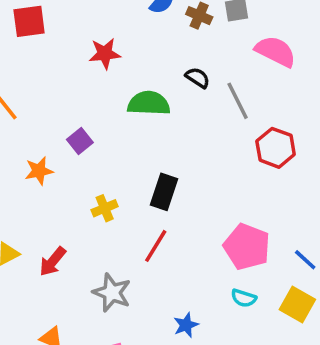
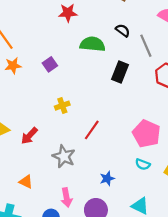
orange star: (39, 171) -> (13, 66), moved
black rectangle: (164, 192) -> (120, 72), moved

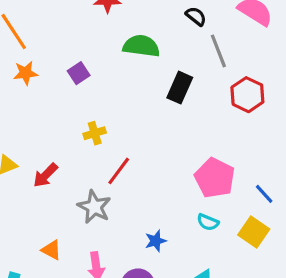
black semicircle: (123, 30) -> (196, 16), moved
red line: (92, 130) -> (119, 171), moved
orange triangle: (26, 182) -> (51, 250), moved

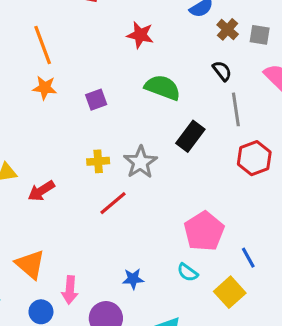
gray star: (94, 207) -> (140, 162), moved
orange triangle: (51, 250) -> (30, 264), size x1.5

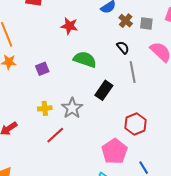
red hexagon: (254, 158) -> (136, 124), moved

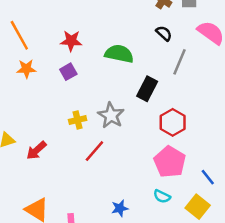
red star: (69, 26) -> (71, 41), moved
gray line: (133, 72) -> (180, 62), turned 40
red hexagon: (136, 124) -> (173, 122), moved

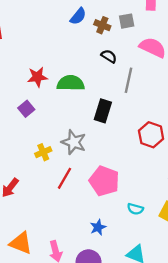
red star: (71, 41) -> (37, 77), moved
red hexagon: (173, 122) -> (151, 135), moved
pink pentagon: (170, 162) -> (104, 181), moved

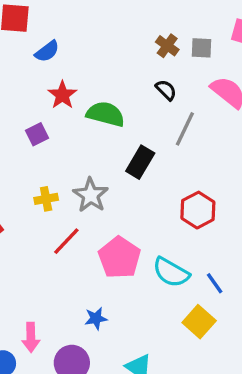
blue semicircle: (78, 16) -> (47, 51), moved
red star: (37, 77) -> (62, 95), turned 30
cyan semicircle: (135, 209) -> (171, 272), moved, size x1.6

